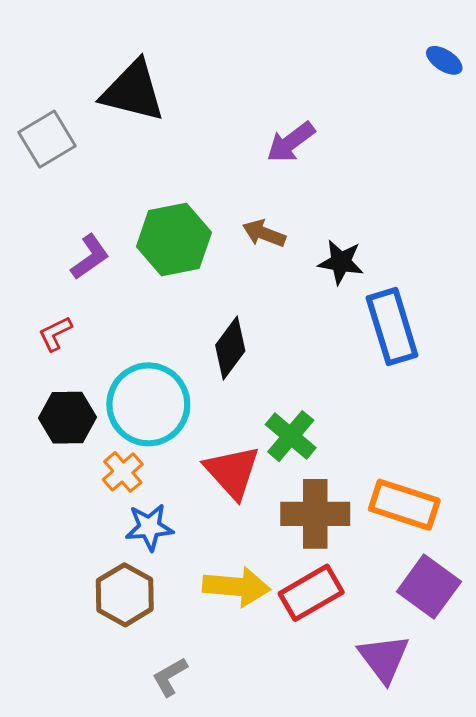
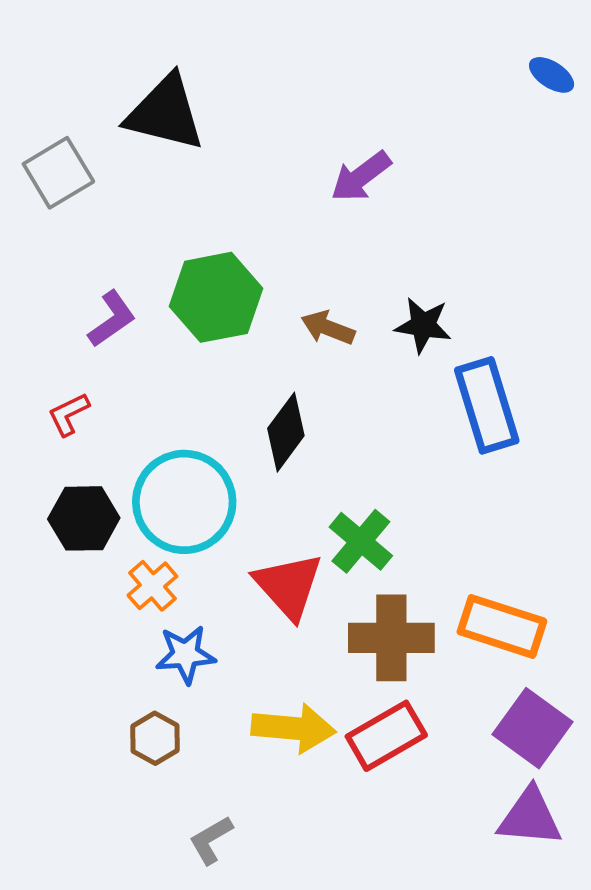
brown arrow: (264, 233) -> (328, 328), moved
brown hexagon: (125, 595) -> (155, 738), size x0.7
purple triangle: (384, 658) -> (530, 817), moved, turned -48

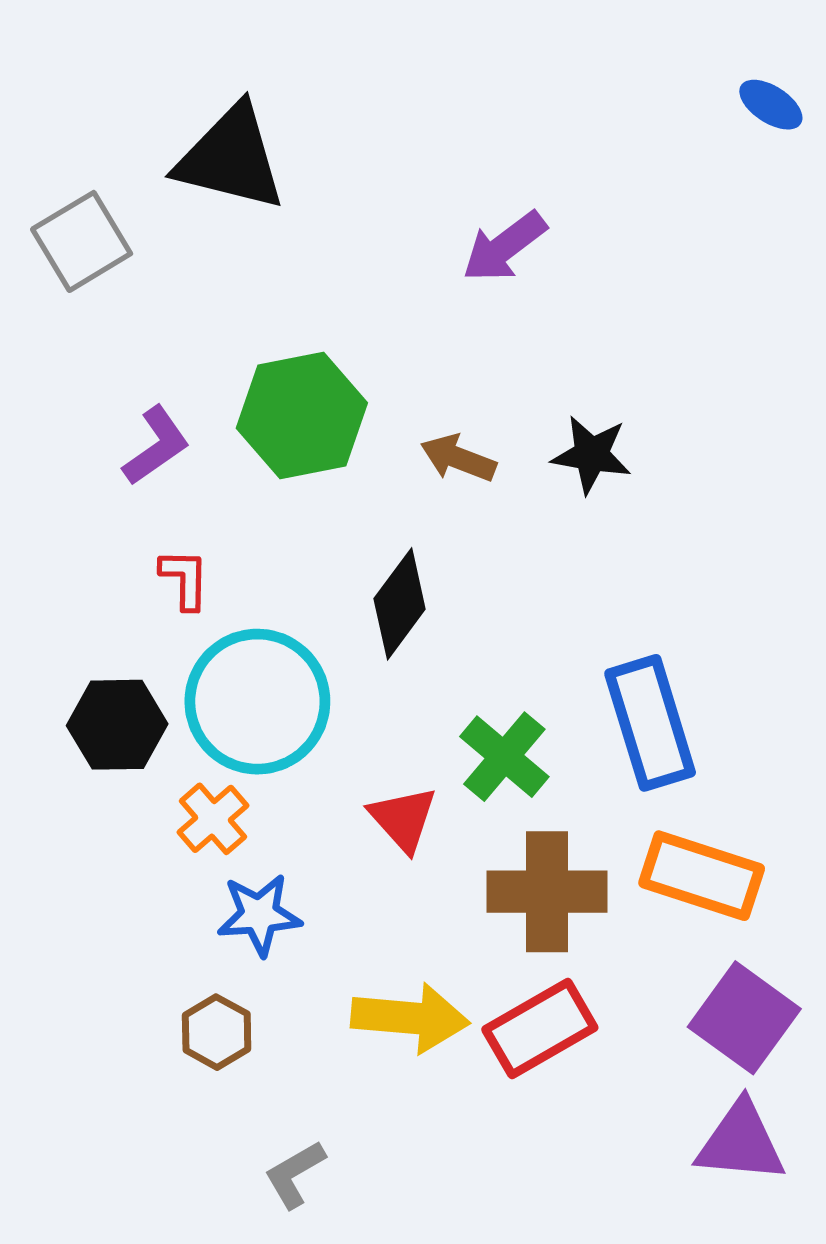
blue rectangle: (487, 405) -> (650, 723), moved
red L-shape: (69, 414) -> (185, 579), moved, turned 117
red triangle: (288, 586) -> (403, 819), size x0.7

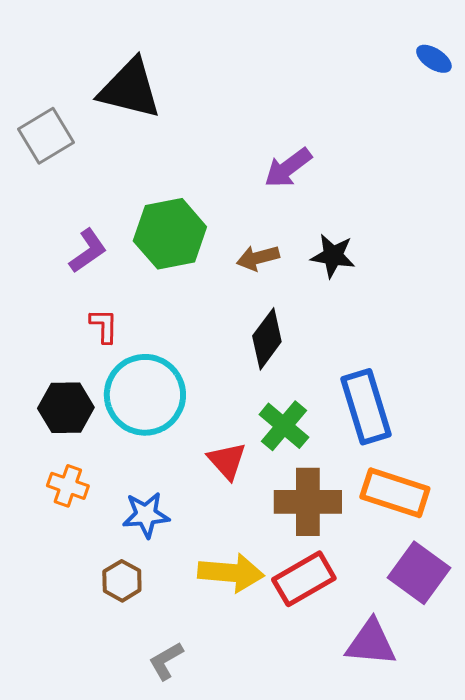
purple arrow: (504, 247) -> (288, 168), moved
brown arrow: (458, 458) -> (258, 258), turned -36
black diamond: (400, 604) -> (267, 339), moved
orange cross: (213, 819) -> (68, 486), moved, turned -30
purple triangle: (741, 1142) -> (371, 643), moved

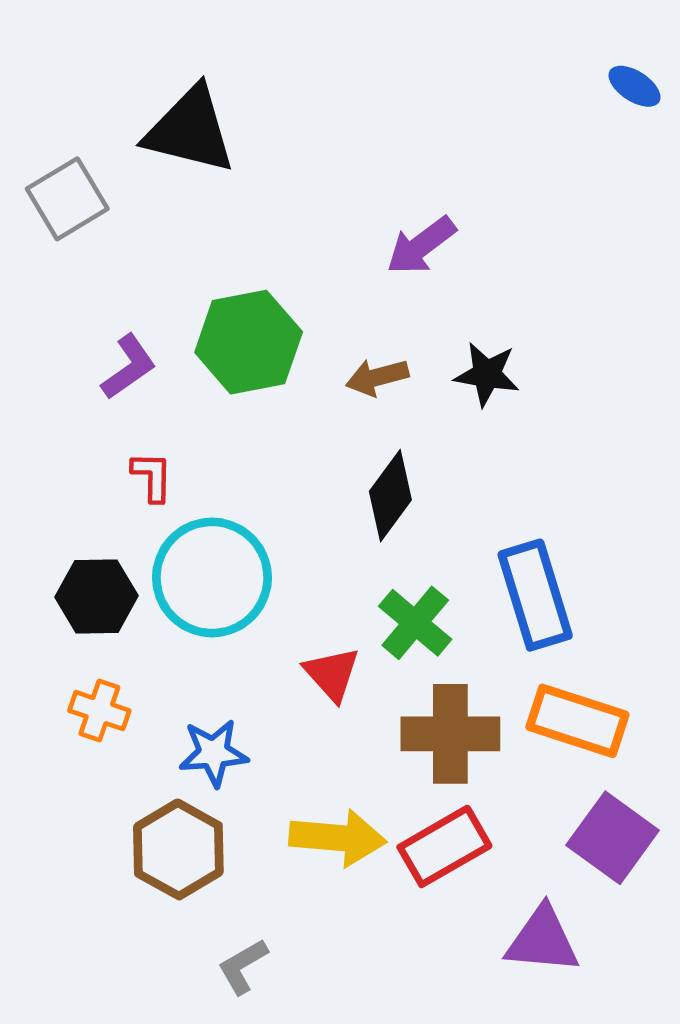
brown hexagon: (122, 581) -> (178, 849), size x1.6

